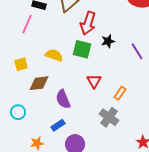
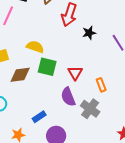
green square: (82, 49) -> (47, 67), moved
orange rectangle: (120, 93) -> (101, 85), turned -56
purple semicircle: (63, 99) -> (68, 97), moved

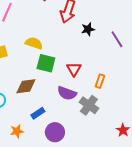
brown diamond: (20, 75) -> (26, 86), moved
orange rectangle: (101, 85) -> (100, 81), turned 40
purple semicircle: (68, 97) -> (67, 93), turned -48

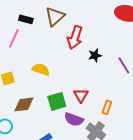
green square: (46, 63) -> (57, 101), moved, turned -30
brown diamond: (26, 86) -> (24, 104), moved

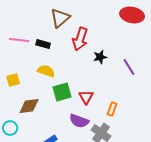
black rectangle: (26, 19) -> (43, 44), moved
pink line: (14, 38) -> (19, 40), turned 72
green square: (57, 101) -> (62, 92), moved

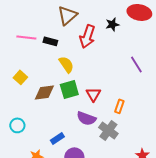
black star: (100, 57) -> (112, 24), moved
yellow semicircle: (46, 71) -> (66, 64), moved, turned 36
yellow square: (13, 80) -> (20, 77), turned -32
brown diamond: (29, 106) -> (44, 92), moved

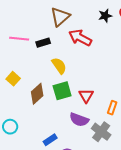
black star: (112, 24) -> (105, 16), moved
red arrow: (87, 36) -> (80, 38), turned 100
black rectangle: (50, 41) -> (43, 43), turned -32
brown diamond: (44, 92) -> (37, 94), turned -35

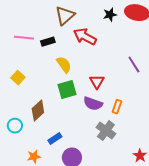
brown diamond: (37, 94) -> (38, 111), moved
red triangle: (86, 96) -> (97, 82), moved
purple semicircle: (79, 120) -> (93, 104), moved

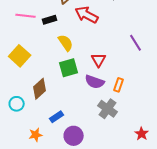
yellow square: (18, 78) -> (20, 56), size x1.5

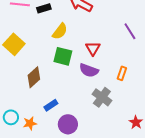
yellow semicircle: (66, 43) -> (60, 31), turned 72
green square: (69, 68) -> (63, 56), turned 30
orange rectangle: (119, 85) -> (122, 73), moved
cyan circle: (17, 104) -> (11, 117), moved

